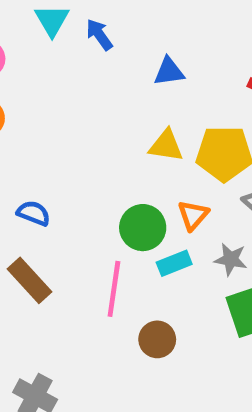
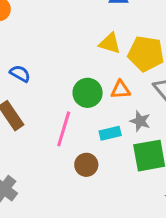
orange triangle: (193, 215) -> (120, 90), turned 36
cyan rectangle: (174, 263) -> (110, 133), moved

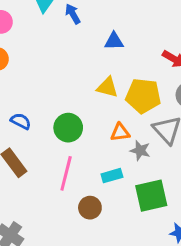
green circle: (88, 93) -> (68, 128), moved
gray star: (140, 121) -> (140, 151), moved

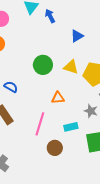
blue triangle: (114, 41) -> (77, 36), turned -32
green circle: (68, 128) -> (43, 65), moved
orange triangle: (120, 132) -> (58, 98), moved

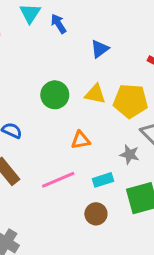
pink line: (40, 124) -> (58, 180), turned 55
brown circle: (55, 148) -> (96, 214), moved

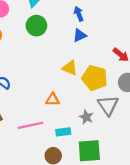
blue arrow: (58, 24) -> (79, 14), moved
green circle: (55, 95) -> (36, 26), moved

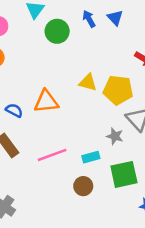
green circle: (36, 26) -> (57, 31), moved
blue triangle: (80, 35) -> (115, 18), moved, turned -40
orange triangle: (53, 100) -> (46, 102), moved, size x1.5

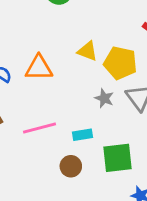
gray star: (115, 136) -> (104, 98), moved

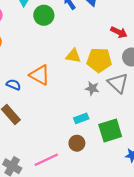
orange triangle: (39, 68) -> (40, 75), turned 40
pink line: (40, 128) -> (46, 160), moved

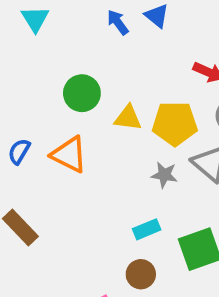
green circle: (44, 15) -> (82, 93), moved
blue semicircle: (13, 85) -> (19, 151), moved, turned -80

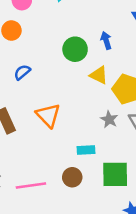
blue arrow: (118, 22) -> (106, 40), moved
orange triangle: (69, 154) -> (48, 115), moved

